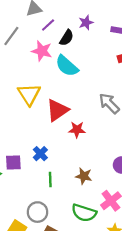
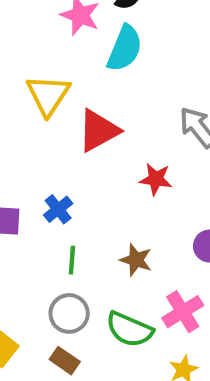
cyan semicircle: (67, 66) -> (125, 48), turned -115
red star: (77, 130) -> (156, 179), moved
gray circle: (38, 212) -> (69, 313), moved

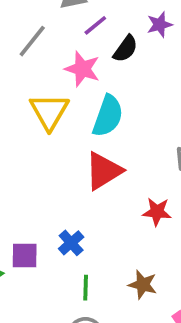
cyan semicircle: (125, 48) -> (108, 116), moved
yellow triangle: (48, 95) -> (49, 112), moved

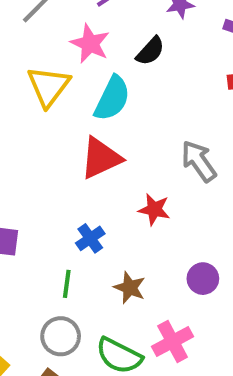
black semicircle: (125, 49) -> (150, 51), moved
blue cross: (71, 243) -> (90, 238), moved

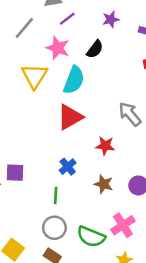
brown star: (130, 288) -> (104, 184), moved

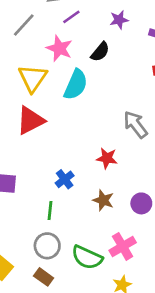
red triangle: (70, 117) -> (30, 120), moved

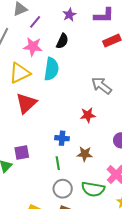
yellow triangle: (33, 78) -> (20, 73), turned 45
blue cross: (65, 179) -> (62, 138), turned -32
brown star: (103, 200) -> (85, 154), moved

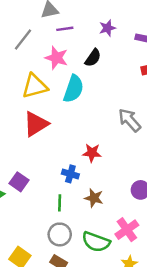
purple line: (35, 22) -> (65, 29), turned 32
red star: (88, 115) -> (92, 153), moved
purple square: (22, 152) -> (19, 182), turned 35

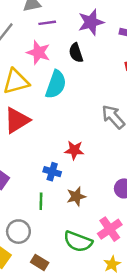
purple star: (107, 28) -> (91, 22), size x1.5
black semicircle: (93, 58) -> (76, 53), turned 126
brown star: (94, 198) -> (76, 196), turned -30
gray circle: (60, 234) -> (18, 232), moved

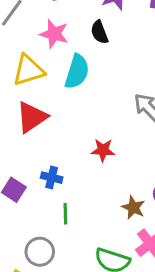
blue cross: (52, 172) -> (52, 178), moved
brown star: (76, 196) -> (133, 208), moved, turned -30

